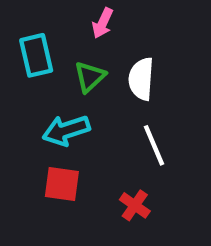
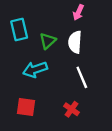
pink arrow: (103, 23) -> (78, 12), moved
red square: (62, 184) -> (26, 107), moved

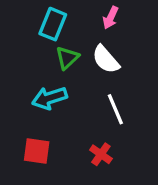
cyan rectangle: (19, 30) -> (53, 24), moved, turned 35
white semicircle: (75, 42) -> (106, 59), turned -45

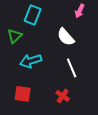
pink arrow: (111, 18) -> (80, 11), moved
green triangle: (67, 58) -> (15, 36), moved

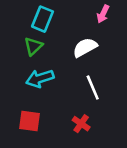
green triangle: (15, 36) -> (33, 46), moved
white semicircle: (66, 37) -> (85, 47), turned 102

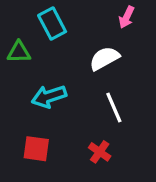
cyan rectangle: (42, 19) -> (52, 24), turned -50
green triangle: (33, 46) -> (19, 52), moved, turned 42

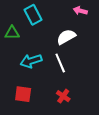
pink arrow: (127, 17) -> (80, 11), turned 80
white line: (114, 108) -> (60, 63), moved

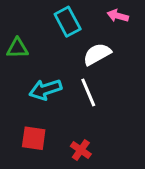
cyan rectangle: (33, 15) -> (68, 22), moved
red cross: (63, 96) -> (81, 150), moved

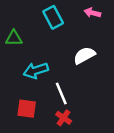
white semicircle: (97, 54) -> (84, 55), moved
white line: (88, 92) -> (61, 94), moved

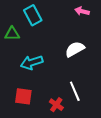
cyan rectangle: (53, 17) -> (33, 15), moved
white line: (61, 94) -> (75, 91), moved

